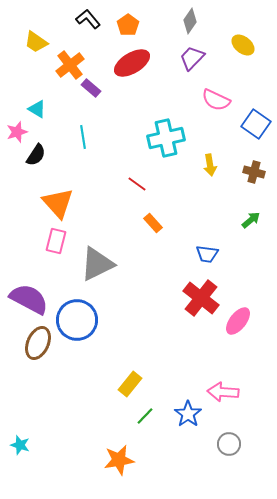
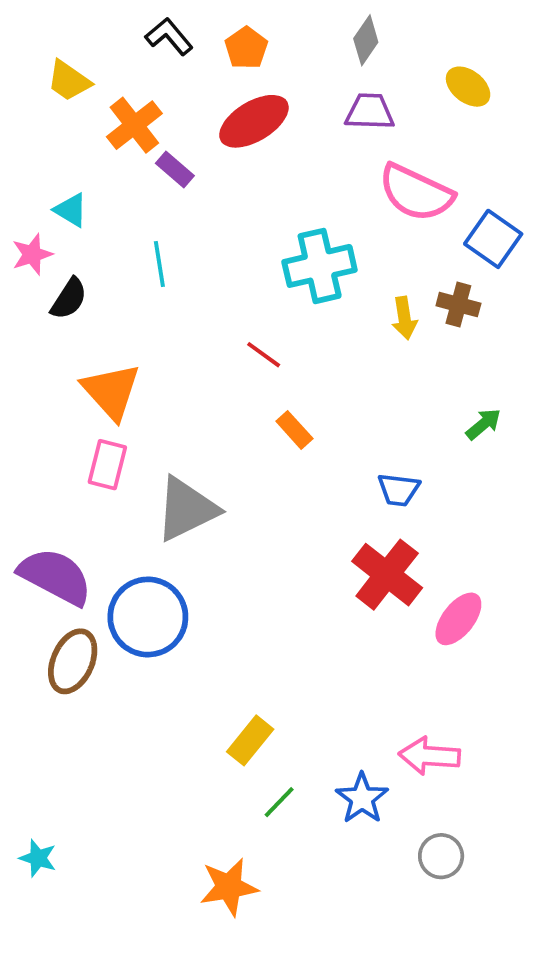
purple trapezoid: (192, 58) -> (370, 112), turned 48
pink semicircle: (216, 100) -> (416, 193), size x1.4
brown cross: (254, 172) -> (458, 305), moved

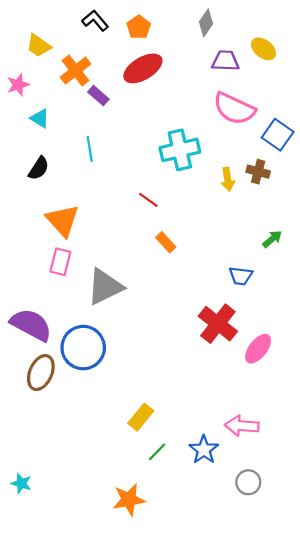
purple trapezoid: (370, 112) -> (225, 61), moved
pink star: (32, 254) -> (18, 85), moved
blue trapezoid: (399, 490) -> (241, 276), moved

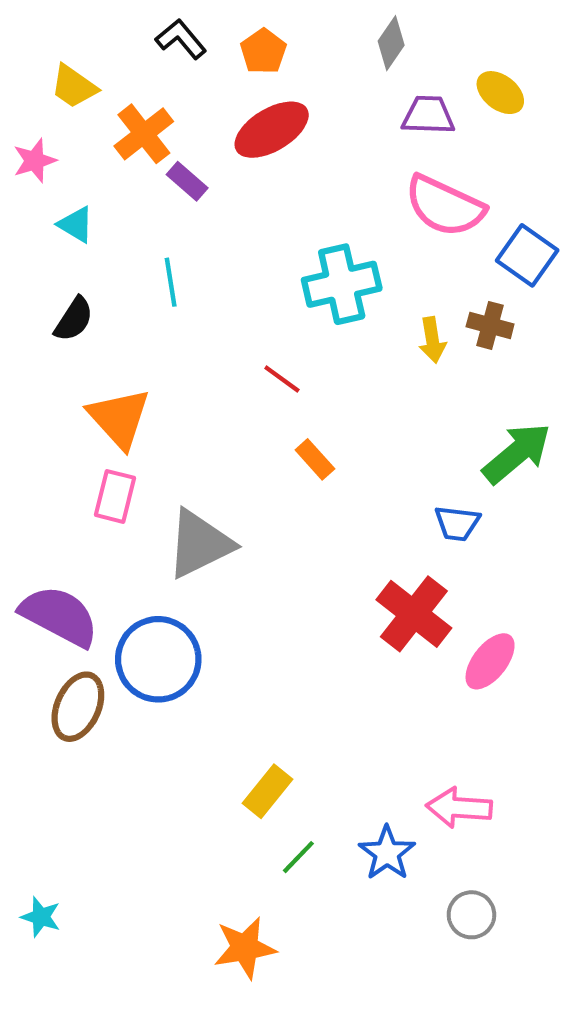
green arrow: (272, 239) -> (517, 453), size x1.8

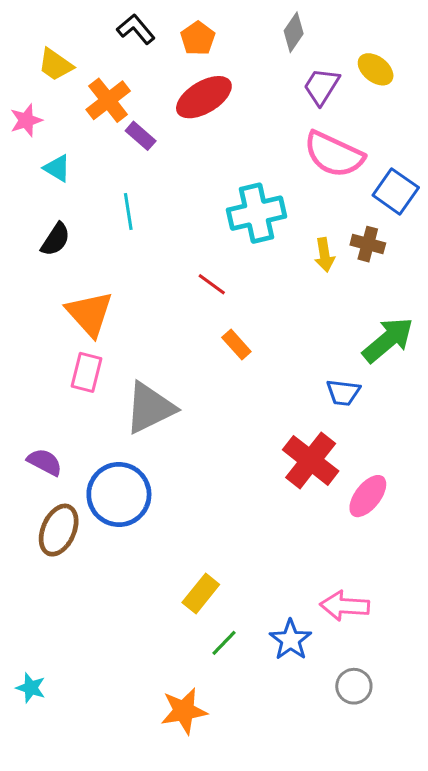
purple trapezoid: (428, 115) -> (321, 86), turned -60
purple semicircle: (59, 616) -> (45, 462), size x0.6

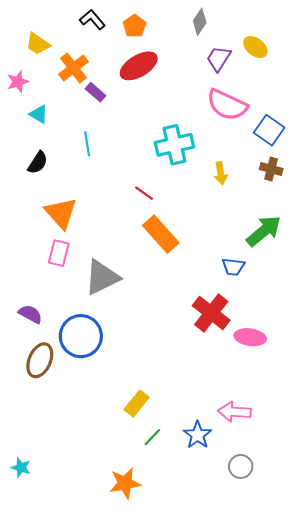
brown cross: (368, 244) -> (271, 169), moved
orange rectangle: (236, 345) -> (161, 234), size x1.8
pink ellipse: (368, 496) -> (250, 337), turned 60

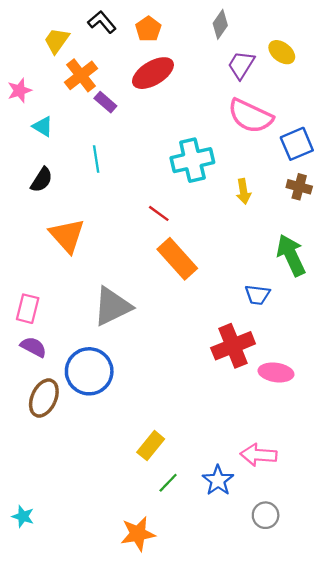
yellow trapezoid: (38, 44) -> (57, 41), moved, turned 90
blue square: (269, 130) -> (297, 144), turned 32
green arrow: (264, 231) -> (291, 255), turned -75
pink rectangle: (59, 253) -> (28, 309), moved
red cross: (211, 313) -> (233, 346), turned 30

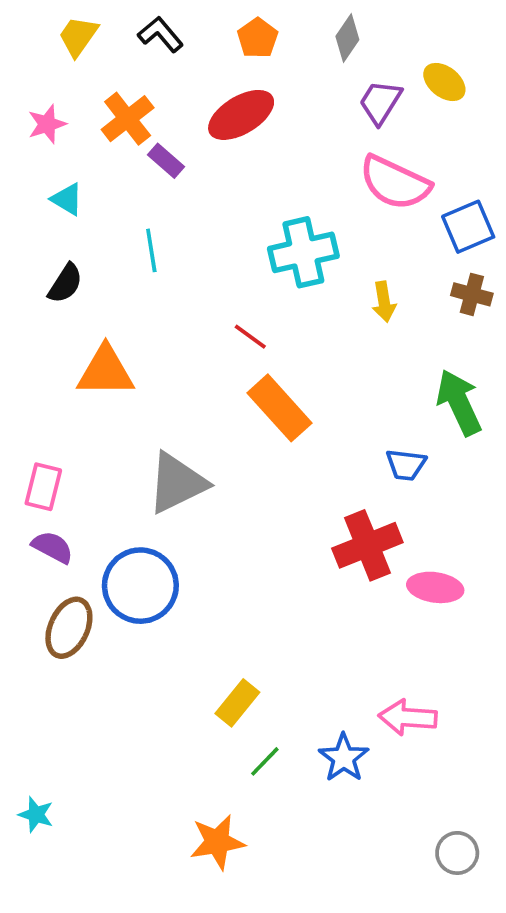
orange pentagon: (148, 29) -> (258, 38), moved
yellow trapezoid: (57, 41) -> (78, 36), moved
pink star: (19, 90) -> (47, 124), moved
orange triangle: (67, 236) -> (106, 371), turned -48
gray circle: (266, 515) -> (457, 853), moved

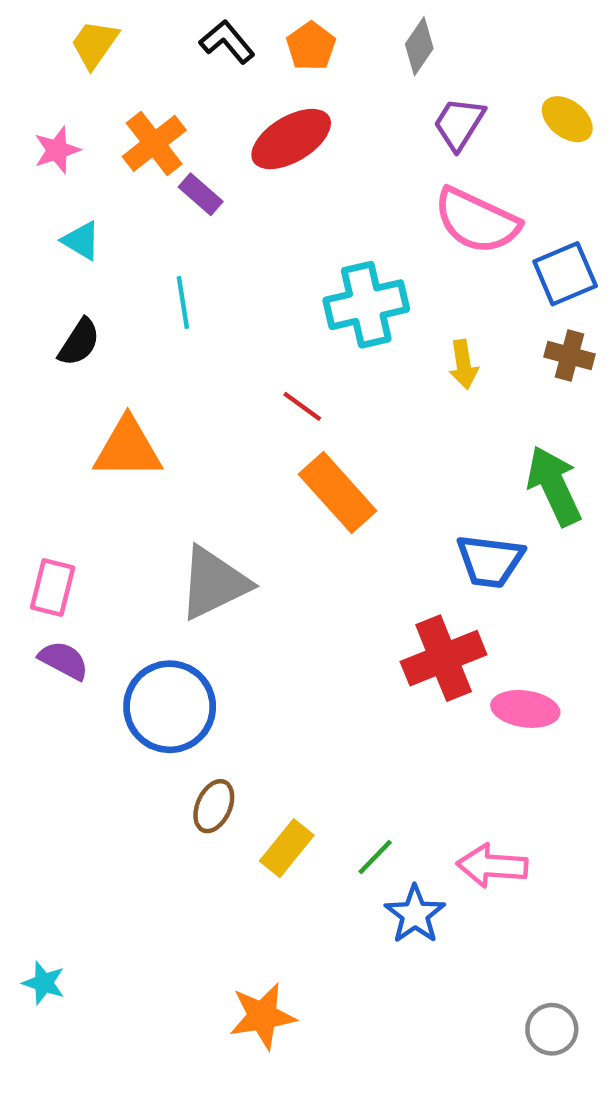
black L-shape: (161, 34) -> (227, 42), moved
yellow ellipse: (444, 82) -> (567, 119), moved
blue trapezoid: (406, 465) -> (490, 561), size x1.4
brown ellipse: (69, 628) -> (214, 806), moved, size x0.7
green line: (265, 761) -> (375, 857), moved

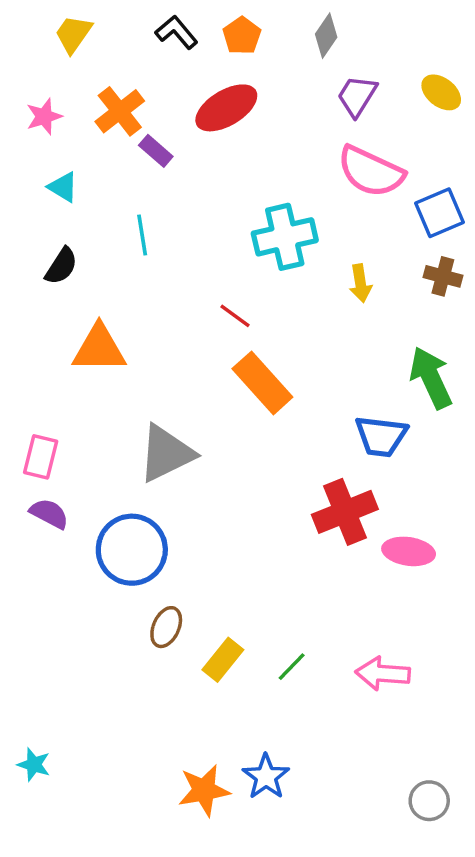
blue star: (415, 914) -> (266, 777), moved

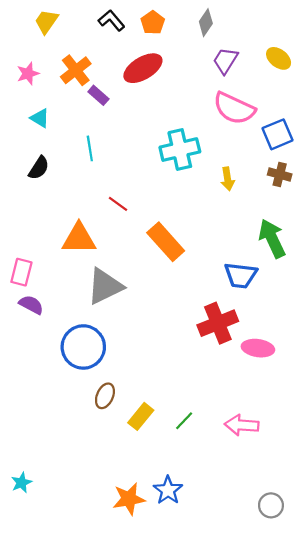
red line: (235, 316) -> (118, 204), moved
orange triangle: (99, 349) -> (79, 238), moved
pink rectangle: (41, 457) -> (21, 272), moved
purple semicircle: (49, 514) -> (31, 305), moved
cyan star: (34, 765) -> (21, 483), turned 30

